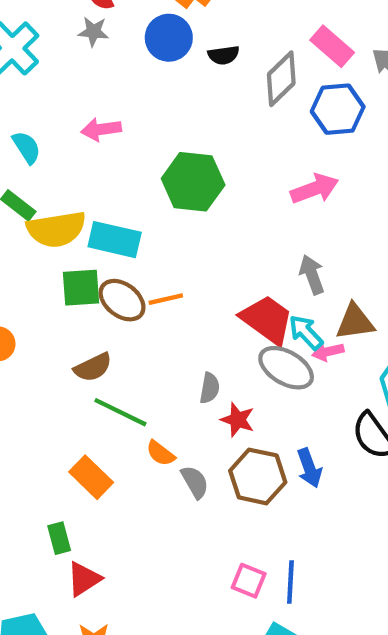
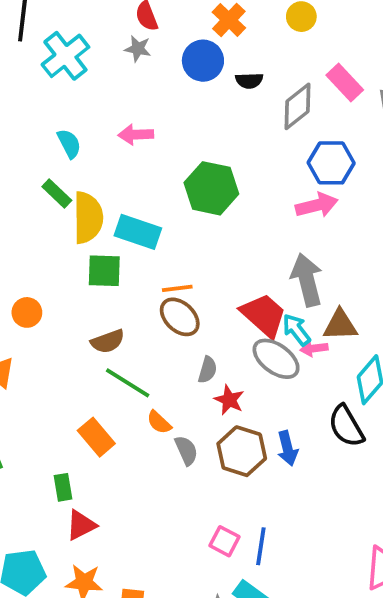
blue hexagon: (338, 109) -> (331, 163), moved
yellow semicircle: (56, 229) -> (88, 218), turned -87
gray arrow: (312, 275) -> (307, 280), size x1.5
brown ellipse: (122, 300) -> (180, 317), moved

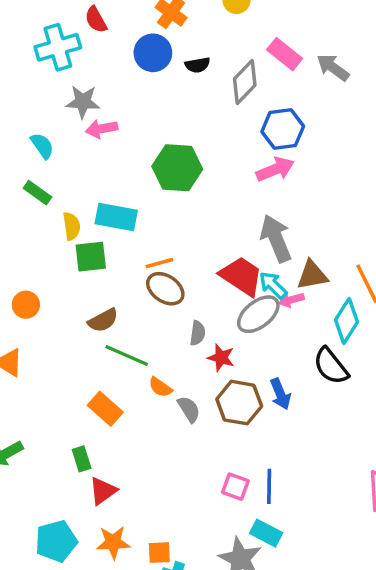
gray star: (138, 49) -> (83, 102), moved, size x1.4
cyan cross: (65, 56) -> (58, 47), moved, turned 30
yellow semicircle: (88, 218) -> (71, 226), moved, size x0.6
gray ellipse: (276, 359) -> (258, 314), turned -66

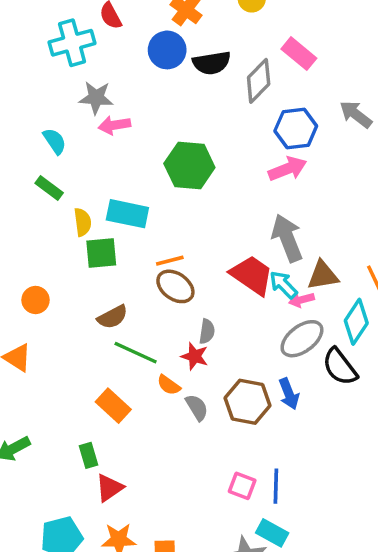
black semicircle: (198, 65) -> (212, 63), size x1.5
gray arrow: (333, 67) -> (356, 114), moved
gray ellipse: (258, 314) -> (302, 339), moved
red star: (221, 358) -> (195, 356), moved

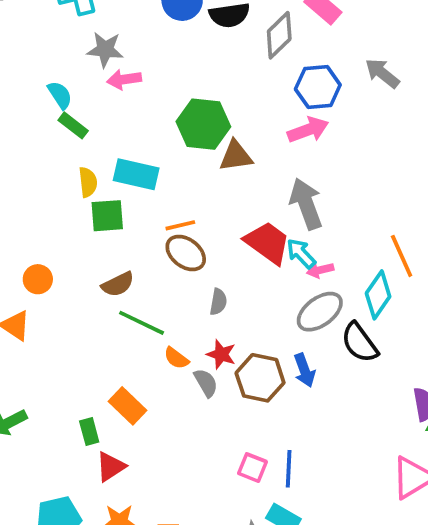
green rectangle: (49, 188) -> (73, 125), moved
brown triangle: (323, 275) -> (236, 156), moved
orange circle: (36, 300) -> (38, 279), moved
red star: (195, 356) -> (221, 354), moved
orange rectangle: (113, 406) -> (128, 406), moved

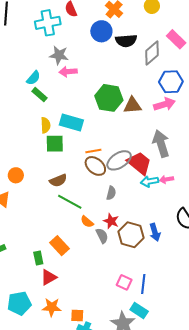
cyan semicircle: (60, 95) -> (33, 78), turned 70
brown triangle: (236, 156) -> (132, 105), moved
cyan arrow: (301, 254) -> (150, 181), moved, turned -60
gray ellipse: (320, 312) -> (119, 160), moved

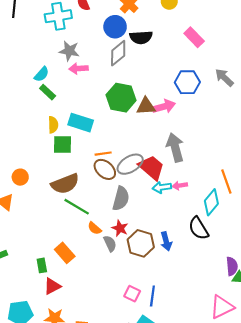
gray diamond: (152, 53) -> (118, 53), moved
pink arrow: (164, 104) -> (164, 107), moved
brown semicircle: (58, 180) -> (65, 184), size x1.5
gray semicircle: (111, 193) -> (121, 199), size x1.6

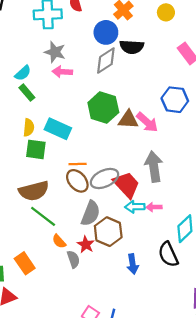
pink arrow: (164, 107) -> (147, 122), turned 50
brown hexagon: (141, 243) -> (108, 232), moved

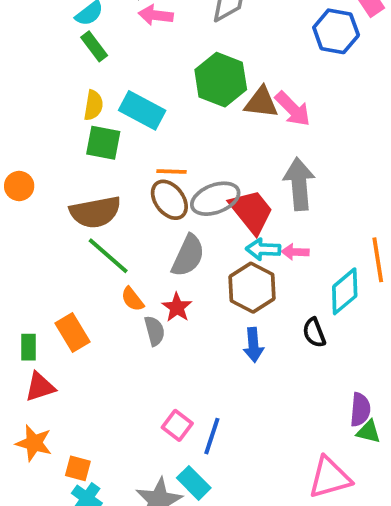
blue hexagon: (175, 100) -> (336, 31), moved
brown hexagon: (108, 232) -> (252, 288), moved
black semicircle: (168, 254) -> (314, 333), size x0.7

